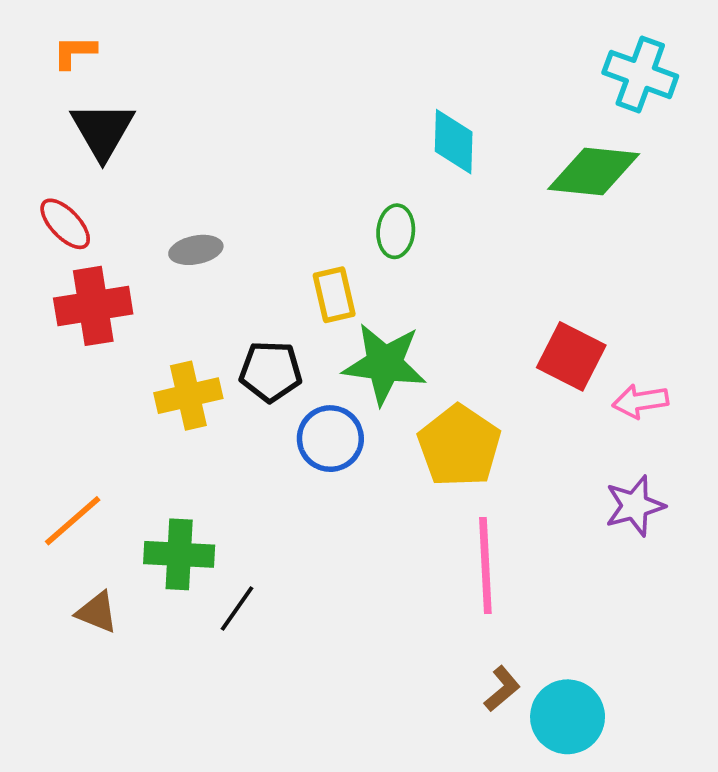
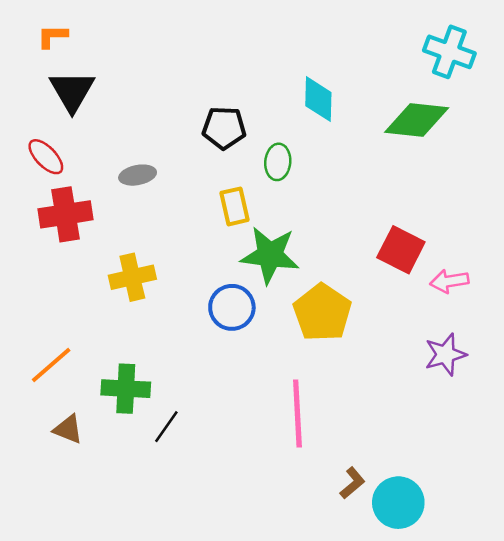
black pentagon: (271, 371) -> (224, 128), moved
pink line: (485, 566) -> (297, 413), moved

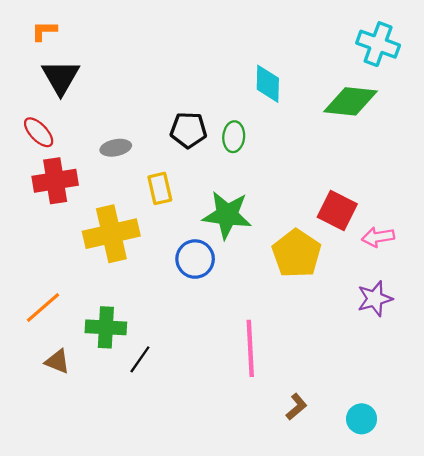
black pentagon: (224, 128) -> (188, 130), moved
yellow rectangle: (235, 206) -> (160, 188), moved
yellow cross: (132, 277) -> (111, 234), size x1.4
yellow pentagon: (322, 313) -> (296, 254), moved
cyan circle: (398, 503) -> (362, 419), moved, size x0.7

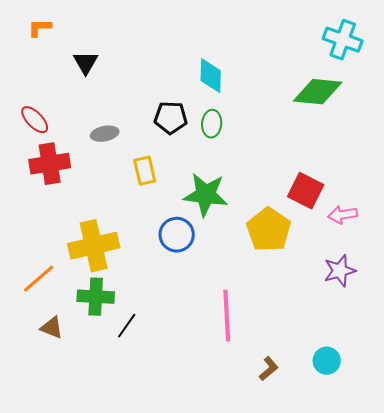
black triangle: (61, 77) -> (86, 63), moved, size x0.7
cyan diamond: (268, 84) -> (211, 76), moved
yellow cross: (111, 234) -> (94, 246), moved
cyan circle: (362, 419) -> (327, 361), moved

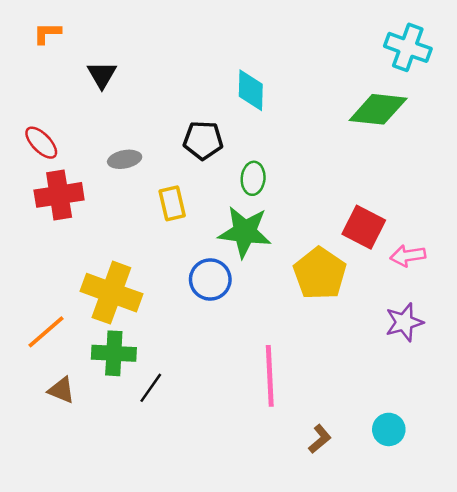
green ellipse: (212, 124) -> (253, 178), moved
yellow cross: (94, 246) -> (111, 293), turned 33

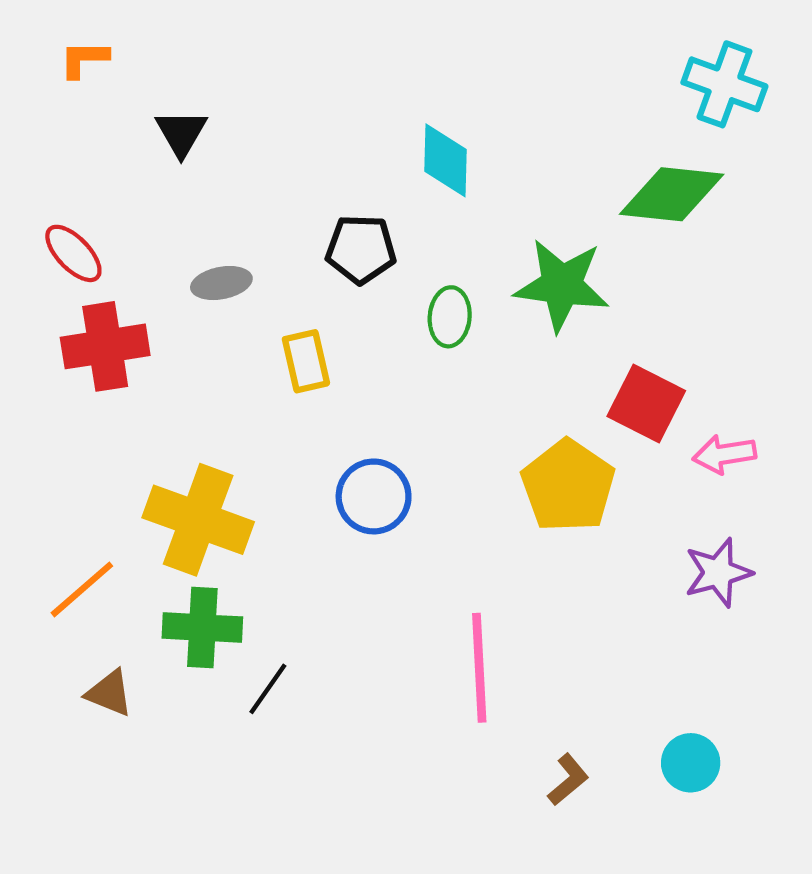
green star: (245, 232) -> (562, 285), moved

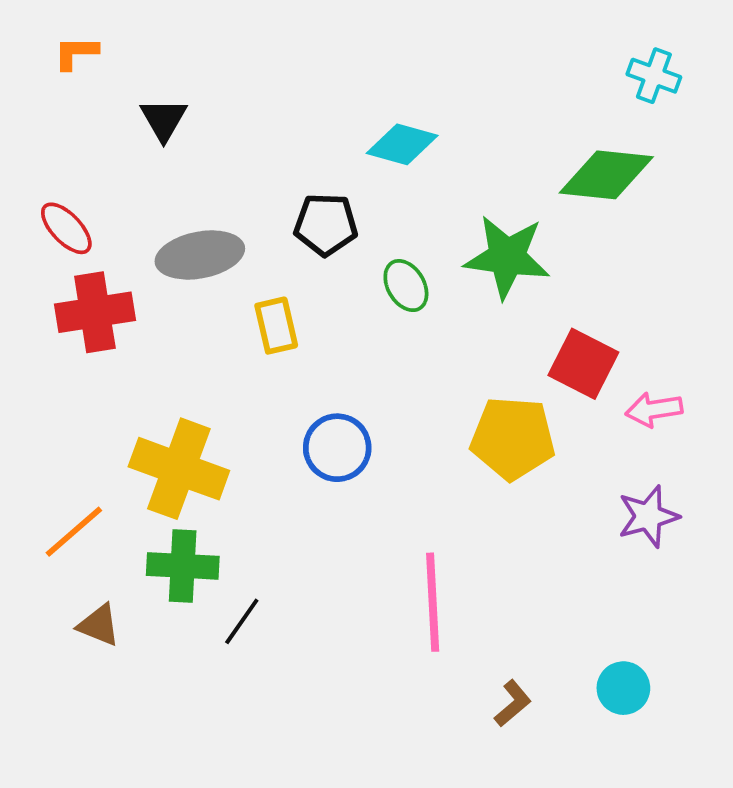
cyan cross: (724, 84) -> (654, 76), size x0.7
cyan diamond: (445, 160) -> (402, 144), turned -76
gray ellipse: (221, 283) -> (200, 255), size x1.6
green ellipse: (450, 317) -> (406, 286), turned -36
yellow pentagon: (568, 486) -> (513, 438), turned -30

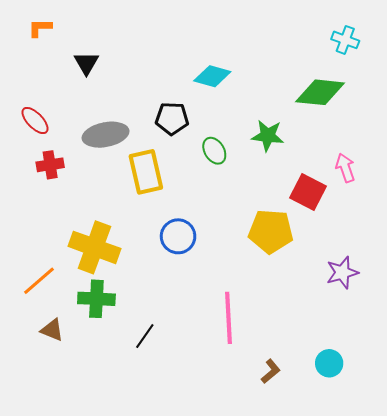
green star: (507, 257) -> (268, 136), size x0.7
red cross: (95, 312) -> (50, 165), size x0.7
yellow rectangle: (276, 326) -> (146, 172), size x1.5
pink arrow: (654, 410) -> (345, 168), moved, turned 80
black line: (242, 621) -> (145, 336), moved

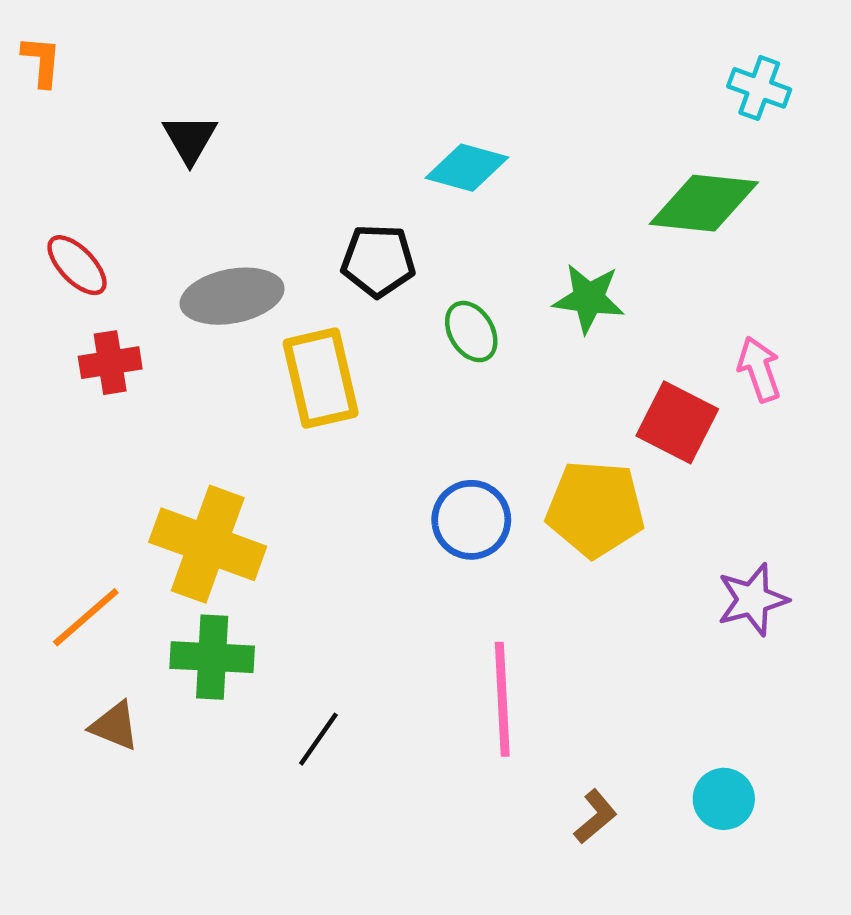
orange L-shape: (40, 28) -> (42, 61), moved, turned 95
blue circle: (178, 236) -> (471, 520), moved

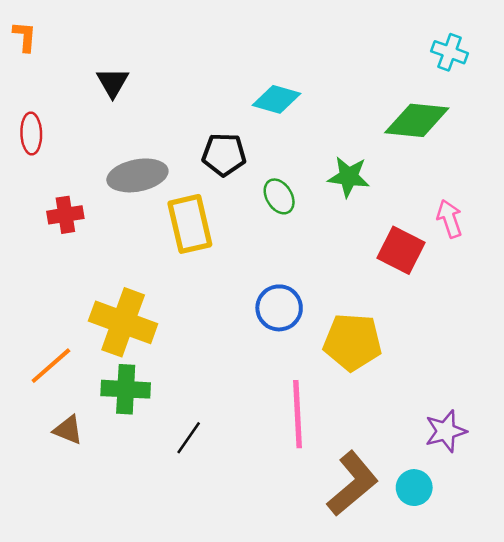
red ellipse: (77, 265) -> (31, 133), moved, turned 42
yellow pentagon: (595, 509) -> (353, 342), moved
purple star: (753, 600) -> (446, 431), moved
cyan circle: (724, 799) -> (414, 488), moved
brown L-shape: (595, 817) -> (353, 484), size x2.0

